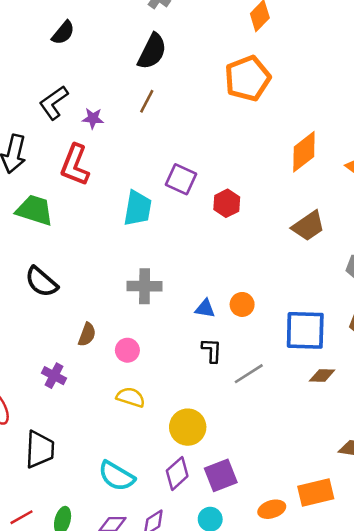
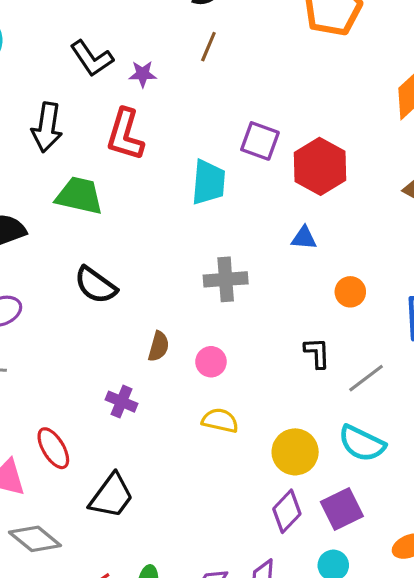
black L-shape: (54, 103) -> (92, 58), turned -84
red hexagon: (227, 203) -> (320, 166), size x1.6
blue triangle: (205, 308) -> (304, 238), moved
black trapezoid: (40, 449) -> (111, 496), turned 39
cyan semicircle: (117, 476) -> (362, 443), moved

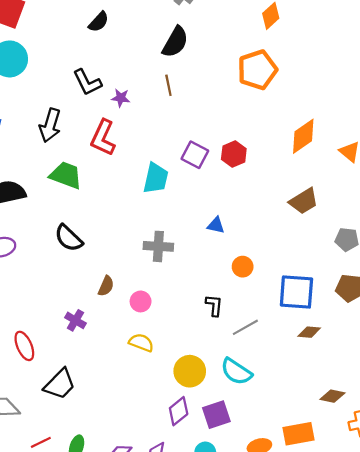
brown line: (208, 47) -> (168, 85), turned -42
red hexagon: (320, 166) -> (234, 154), moved, size x0.7

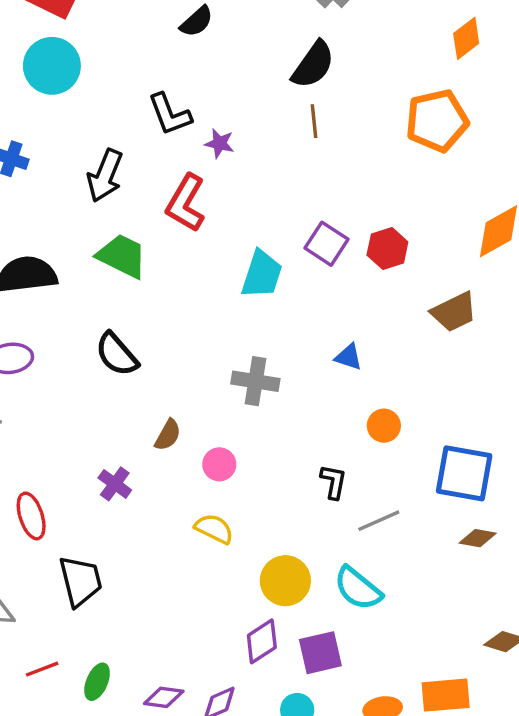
brown line: (168, 85) -> (314, 121), moved
brown trapezoid: (304, 201) -> (454, 312), moved
black trapezoid: (60, 384) -> (80, 581), turned -64

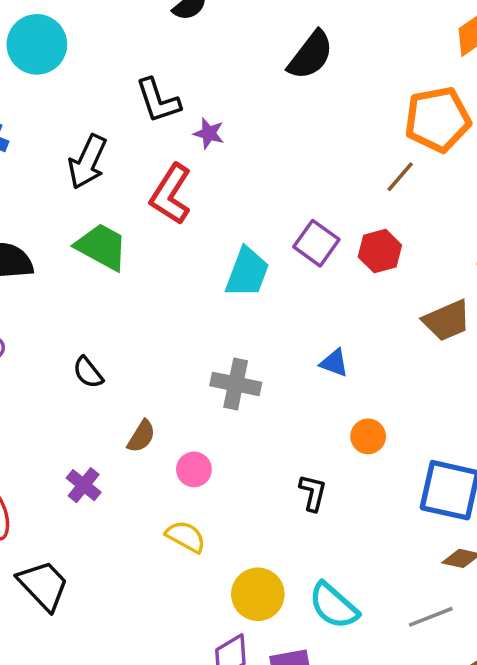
brown line: (314, 121) -> (400, 177), moved, turned 44
black semicircle: (117, 354) -> (88, 372), moved, size x0.7
gray line: (379, 521) -> (431, 617), moved
black trapezoid: (80, 581) -> (43, 585), turned -32

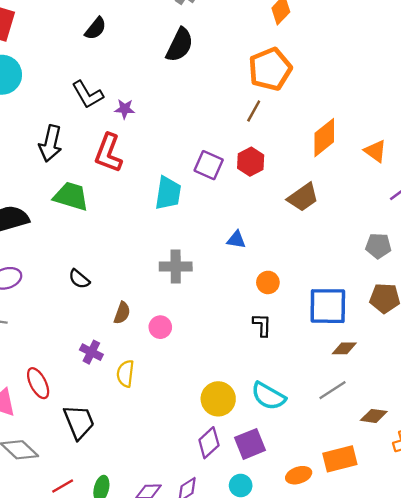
black L-shape: (313, 493) -> (262, 325), moved
yellow semicircle: (186, 537) -> (125, 374), moved, turned -100
black trapezoid: (43, 585) -> (79, 422), turned 33

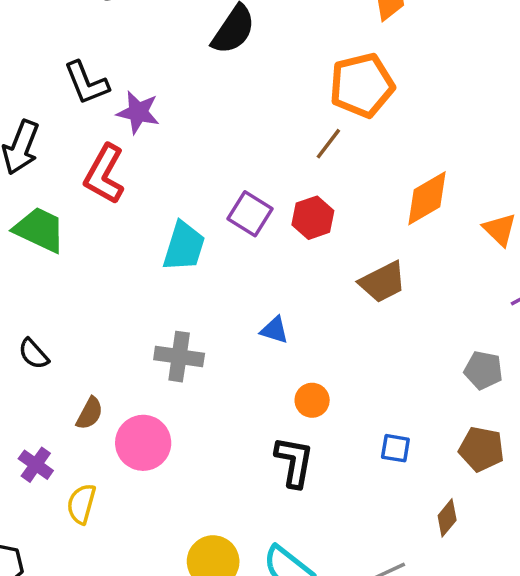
purple star: (125, 109) -> (138, 112), size x1.4
blue square: (328, 306) -> (395, 448), size x0.5
black L-shape: (262, 325) -> (294, 462), size x1.4
pink circle: (160, 327) -> (143, 443), size x1.6
brown diamond: (344, 348) -> (447, 518), moved, turned -60

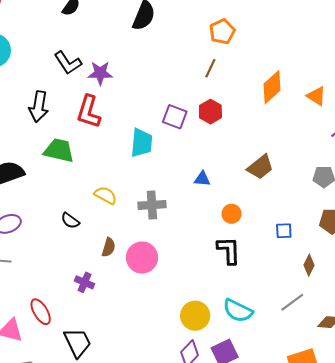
orange pentagon: (362, 85) -> (222, 32), size x0.7
brown trapezoid: (383, 282) -> (260, 167), moved
yellow semicircle: (81, 504) -> (105, 195), moved, turned 115
brown diamond: (447, 518) -> (309, 265), moved

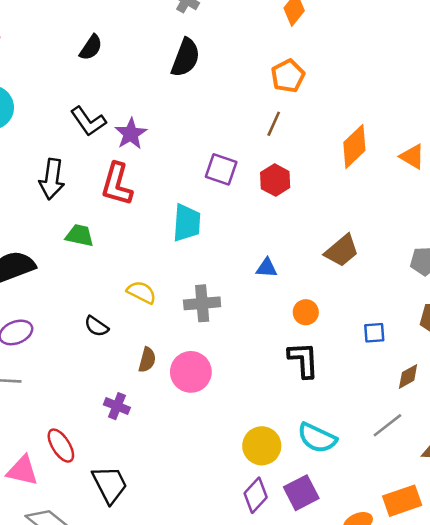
purple star: (100, 73) -> (131, 134), turned -30
purple square: (175, 117) -> (221, 169), moved
green trapezoid: (59, 150) -> (80, 235), size x0.7
brown diamond: (309, 265) -> (408, 376), turned 35

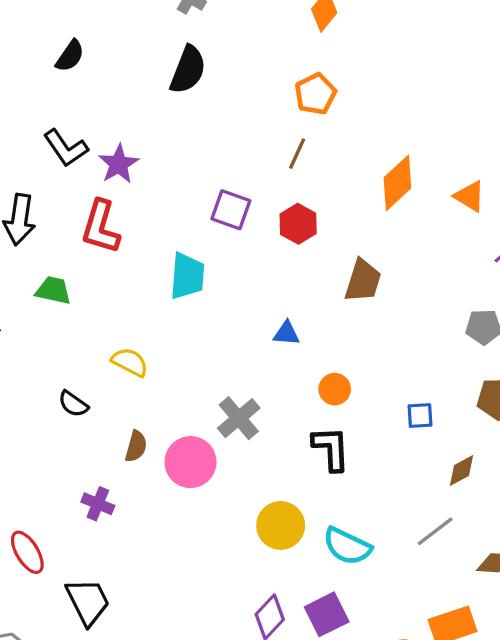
brown trapezoid: (342, 251) -> (363, 281), moved, turned -33
gray cross: (202, 303) -> (239, 418), moved, turned -36
yellow circle: (262, 446) -> (281, 525), moved

